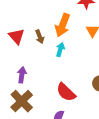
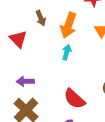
brown arrow: (40, 37) -> (41, 18), moved
purple arrow: (22, 75) -> (25, 81), turned -98

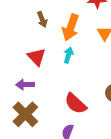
red triangle: (18, 39) -> (37, 57), moved

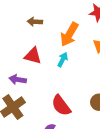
brown arrow: (42, 19) -> (35, 22), moved, turned 104
red triangle: (37, 57) -> (33, 56), turned -42

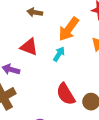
red semicircle: (61, 105) -> (66, 94), moved

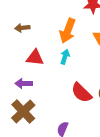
brown arrow: (35, 12) -> (22, 28), moved

